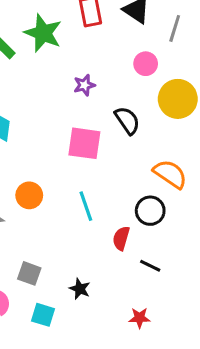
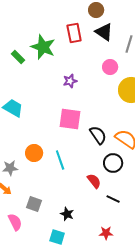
black semicircle: (127, 120) -> (98, 135), moved
cyan line: (86, 206) -> (60, 160), moved
red semicircle: (121, 238) -> (94, 181), turned 126
cyan square: (43, 315) -> (57, 237), moved

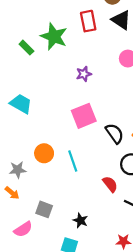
pink square: (70, 119) -> (84, 116), turned -30
pink semicircle: (15, 222) -> (23, 229), turned 84

